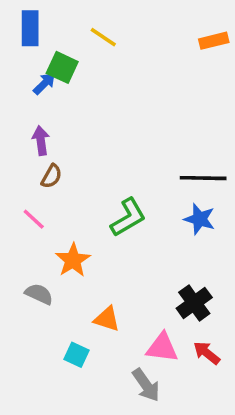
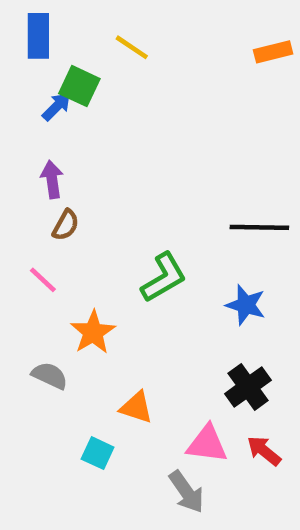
blue star: (200, 219) -> (246, 305), moved

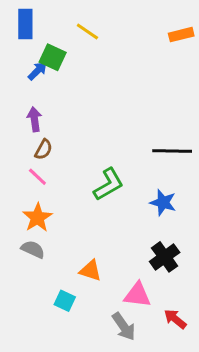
pink line: (43, 280) -> (37, 177), moved
orange star: (93, 332) -> (37, 218), moved
red arrow: (264, 451) -> (175, 319), moved

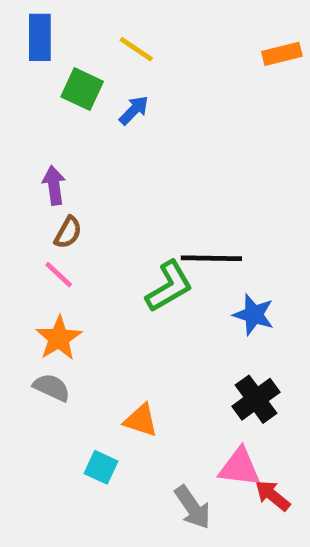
blue arrow: (37, 71) -> (134, 110), moved
black line: (172, 151) -> (211, 258), moved
pink triangle: (137, 295) -> (240, 467), moved

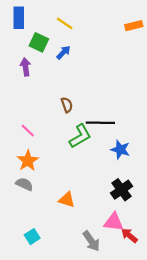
purple arrow: (54, 185) -> (25, 67), moved
brown semicircle: (68, 232) -> (67, 105), moved, turned -48
cyan square: (101, 467) -> (32, 237), moved, turned 32

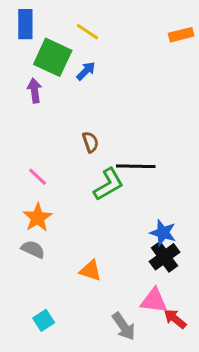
green square: (39, 42) -> (53, 57), size x1.4
blue star: (120, 150) -> (163, 233), moved

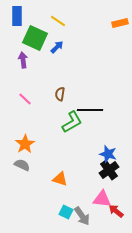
brown semicircle: (90, 142) -> (60, 94), turned -152
pink line: (38, 177) -> (25, 99), moved
cyan square: (44, 320) -> (66, 212), moved, turned -32

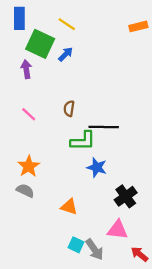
green L-shape: (72, 122) -> (83, 141), turned 30
blue star: (108, 154) -> (97, 167), moved
red arrow: (116, 211) -> (140, 254), moved

